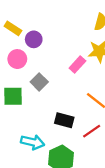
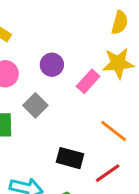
purple circle: (34, 39) -> (52, 65), moved

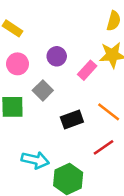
black rectangle: (70, 158) -> (72, 120), moved, turned -35

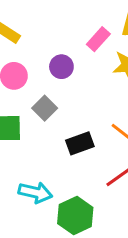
pink rectangle: (87, 70) -> (98, 39), moved

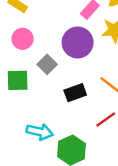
purple circle: (61, 67) -> (78, 42), moved, size x1.6

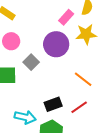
black rectangle: (75, 93) -> (53, 104), moved

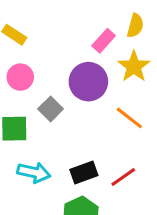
yellow star: (86, 34) -> (134, 67), turned -30
orange line: (83, 79) -> (129, 118), moved
cyan arrow: (25, 117) -> (34, 172), moved

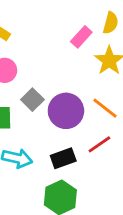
purple circle: (88, 82) -> (66, 111), moved
red line: (123, 177) -> (99, 144), moved

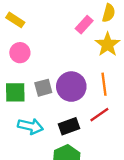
gray square: (32, 100) -> (43, 88), moved, turned 30
orange line: (105, 108) -> (104, 84), turned 45

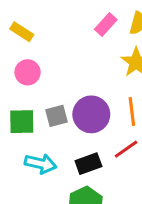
pink rectangle: (84, 25) -> (106, 25), moved

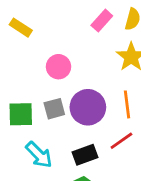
pink circle: (28, 72) -> (58, 67), moved
cyan arrow: (41, 164) -> (39, 155), turned 32

